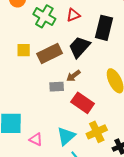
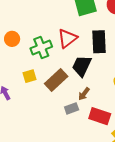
red triangle: (73, 15) -> (67, 38), size x1.5
green cross: (44, 16) -> (41, 48), turned -35
yellow square: (24, 50) -> (30, 76), moved

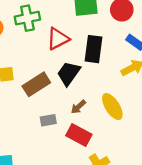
green cross: (41, 48) -> (27, 18), moved
brown arrow: (84, 94) -> (78, 107), moved

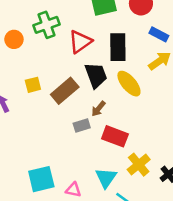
black trapezoid: (69, 73) -> (96, 75), turned 132
brown arrow: (78, 107) -> (98, 109), moved
yellow ellipse: (112, 107) -> (129, 84), moved

